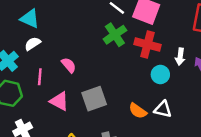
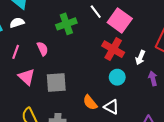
green cross: (115, 35) -> (66, 24), moved
white arrow: (180, 57) -> (140, 58), moved

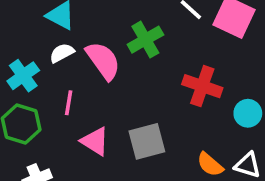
pink semicircle: (42, 49) -> (103, 61), moved, size x1.6
red cross: (113, 49) -> (202, 86), moved

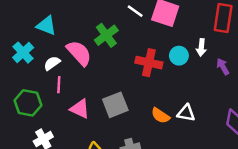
white semicircle: (62, 53) -> (52, 63), moved
cyan cross: (23, 76) -> (23, 53), moved
cyan circle: (248, 113) -> (179, 56), moved

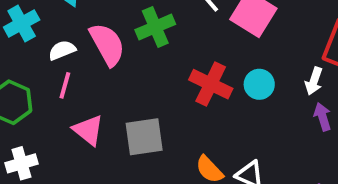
white arrow: (201, 47) -> (314, 81), moved

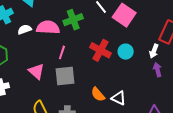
pink semicircle: (107, 44) -> (48, 27), turned -60
pink line: (65, 85) -> (62, 52), moved

